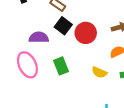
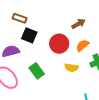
red circle: (86, 33) -> (59, 44), moved

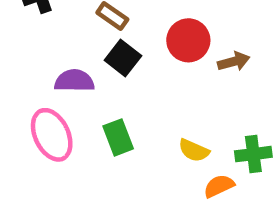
red circle: (59, 44) -> (188, 40), moved
orange semicircle: (82, 45) -> (219, 186), moved

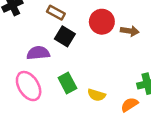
brown arrow: (234, 62) -> (130, 31), turned 30
yellow semicircle: (194, 150) -> (96, 95), moved

